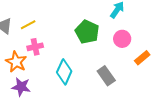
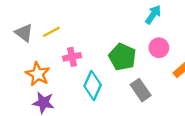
green pentagon: (87, 32) -> (122, 57), moved
pink cross: (35, 47) -> (72, 57), moved

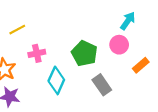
cyan arrow: (153, 15) -> (128, 21), moved

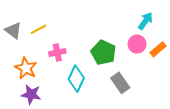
orange rectangle: (141, 65) -> (158, 49), moved

